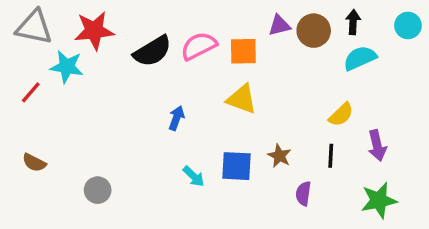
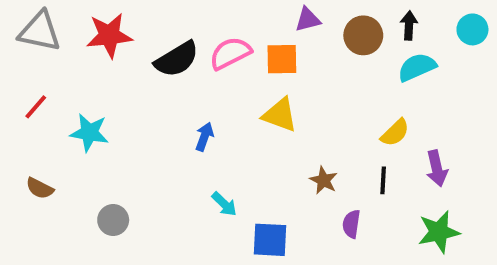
purple triangle: (279, 25) -> (308, 20), moved
cyan star: (67, 67) -> (89, 133), moved
blue square: (236, 166) -> (270, 240), moved

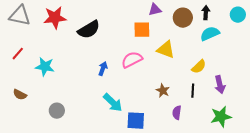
pink semicircle: (230, 53) -> (132, 60), moved
yellow triangle: (280, 115) -> (166, 50), moved
cyan arrow: (224, 204) -> (113, 103), size x1.5

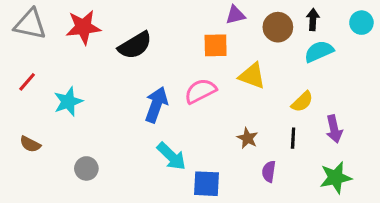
cyan star: (45, 67) -> (68, 102), turned -30
blue arrow: (103, 69) -> (156, 105), size x1.6

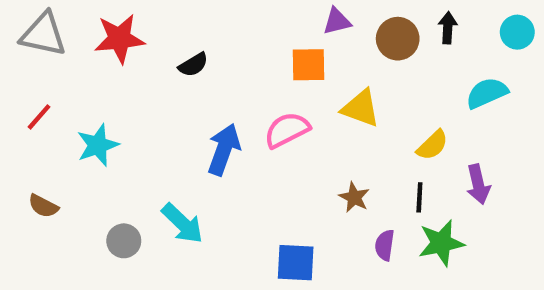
black semicircle: (135, 45) -> (193, 65), size x0.6
cyan semicircle: (319, 51) -> (487, 93), moved
cyan arrow: (171, 156) -> (182, 223), moved
green star: (336, 178) -> (441, 243), moved

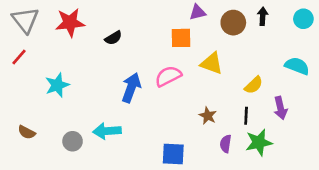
gray triangle: (43, 34) -> (25, 20), turned 40
cyan semicircle: (487, 93) -> (297, 66), moved, turned 45
red line: (39, 117) -> (19, 57), moved
brown semicircle: (43, 206) -> (27, 132), moved
cyan arrow: (182, 223) -> (107, 131), turned 132

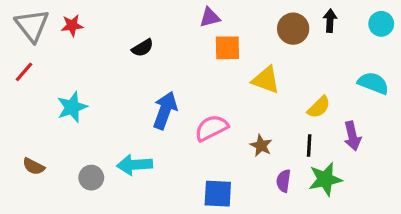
purple triangle: (198, 12) -> (210, 17), moved
red star: (70, 23) -> (72, 25), moved, size x0.6
pink semicircle: (168, 76) -> (211, 128), moved

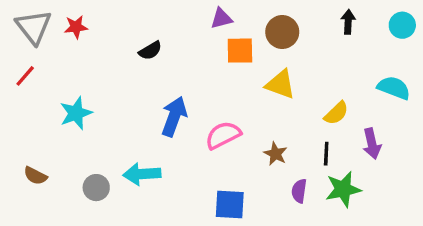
brown circle: (293, 29) -> (282, 32), moved

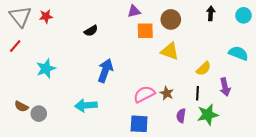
pink semicircle: (223, 135) -> (144, 94), moved
gray circle: (96, 188) -> (39, 114), moved

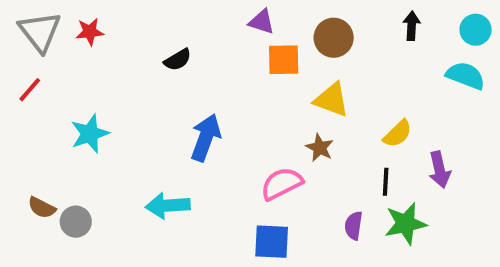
purple triangle: (134, 11) -> (262, 22), turned 32
cyan semicircle: (238, 53) -> (466, 76), moved
brown star: (167, 93) -> (320, 148), moved

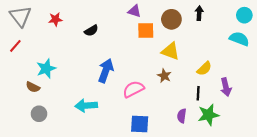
black arrow: (412, 26) -> (199, 13), moved
red star: (90, 32) -> (55, 19), moved
pink semicircle: (282, 184) -> (133, 89), moved
brown semicircle: (42, 208) -> (33, 87), moved

